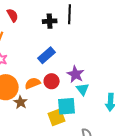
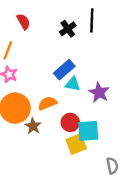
black cross: (50, 21) -> (68, 29), turned -32
red circle: (52, 81) -> (70, 122), moved
cyan triangle: (83, 89) -> (73, 84), moved, turned -40

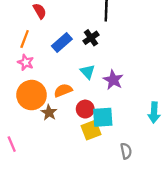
black cross: (68, 29) -> (91, 38), moved
blue rectangle: (64, 70) -> (62, 43), moved
cyan triangle: (73, 84) -> (88, 72), turned 35

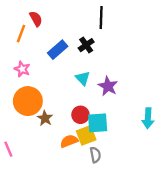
orange line: (25, 39) -> (21, 34), moved
orange semicircle: (63, 90) -> (69, 141), moved
gray semicircle: (126, 151) -> (95, 155), moved

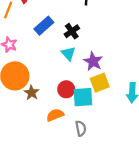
black cross: (86, 45) -> (72, 31), moved
yellow square: (86, 135) -> (100, 83), moved

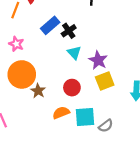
black cross: (72, 31) -> (69, 31), moved
cyan square: (83, 97) -> (85, 117), moved
gray semicircle: (81, 128) -> (106, 126), moved, turned 64

